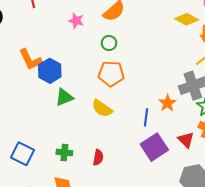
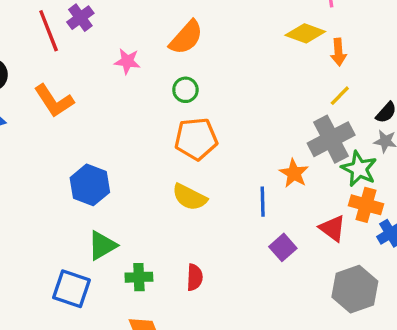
orange L-shape: (30, 60) -> (54, 101), moved
blue hexagon: (50, 71) -> (90, 185), moved
green triangle: (64, 97) -> (102, 245), moved
purple square: (154, 147) -> (283, 247), size x0.6

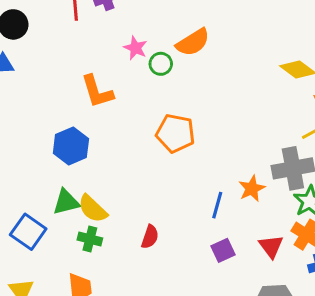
green circle: (185, 90) -> (161, 64), moved
orange L-shape: (54, 101) -> (97, 91), moved
yellow semicircle: (190, 197) -> (93, 209), moved
red semicircle: (195, 277) -> (150, 237), moved

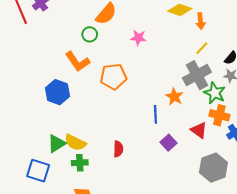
pink star: (135, 48) -> (138, 38), moved
orange L-shape: (97, 91) -> (77, 62), moved
blue hexagon: (71, 146) -> (57, 92), moved

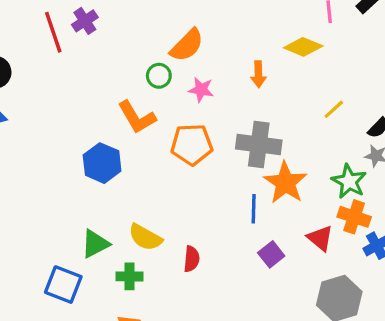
orange arrow: (200, 21) -> (258, 74), moved
pink star: (138, 38) -> (201, 90), moved
gray cross: (197, 75) -> (259, 144), moved, turned 32
orange star: (174, 97) -> (285, 183), size x1.5
yellow semicircle: (75, 143) -> (145, 237), moved

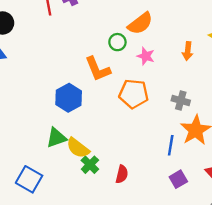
gray cross: (259, 144) -> (181, 101), size x0.6
yellow semicircle: (145, 237) -> (78, 148), moved
green triangle: (95, 244) -> (56, 138), moved
green cross: (129, 276) -> (90, 165), moved, turned 36

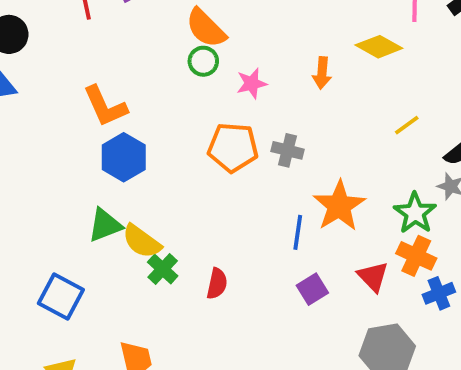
orange semicircle: (140, 23) -> (206, 28), moved, turned 84
pink star: (146, 56) -> (252, 83), turned -30
orange L-shape: (98, 69) -> (105, 106), moved
gray cross: (181, 101) -> (287, 150), moved

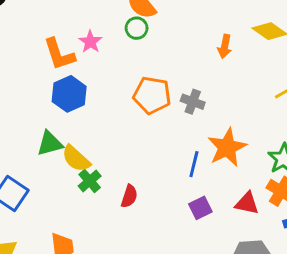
pink star: (252, 83) -> (90, 42), moved, turned -30
red triangle: (373, 277) -> (247, 203), turned -40

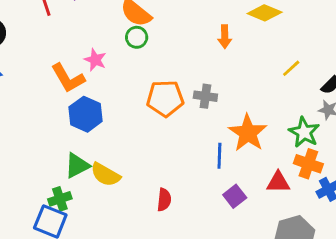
green cross: (90, 181) -> (60, 199), moved, turned 35

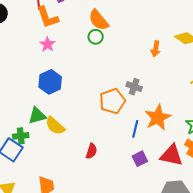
pink star: (95, 60) -> (47, 44), moved
orange L-shape: (68, 78) -> (48, 17), moved
orange pentagon: (165, 98) -> (112, 101), moved, turned -30
red triangle: (278, 182) -> (171, 155), size x1.4

